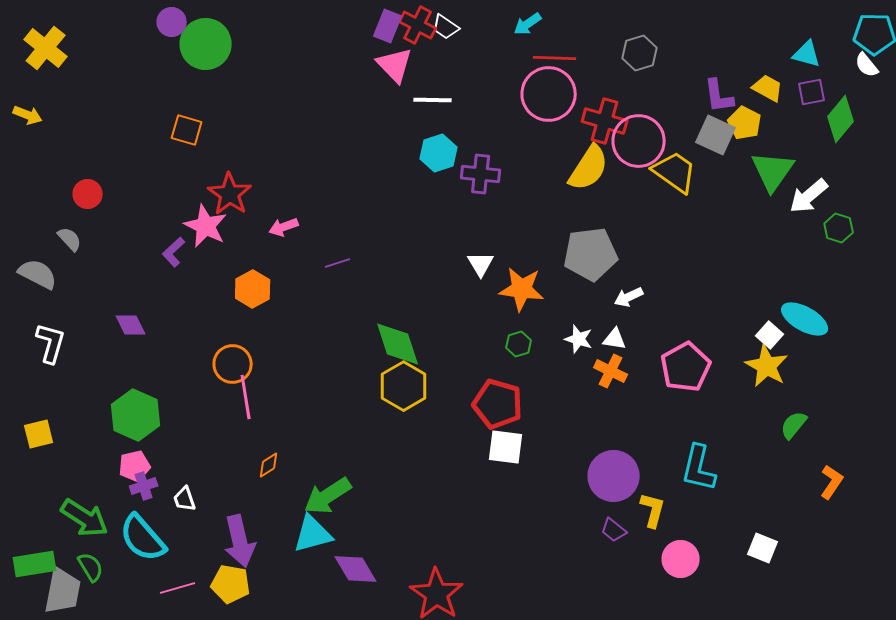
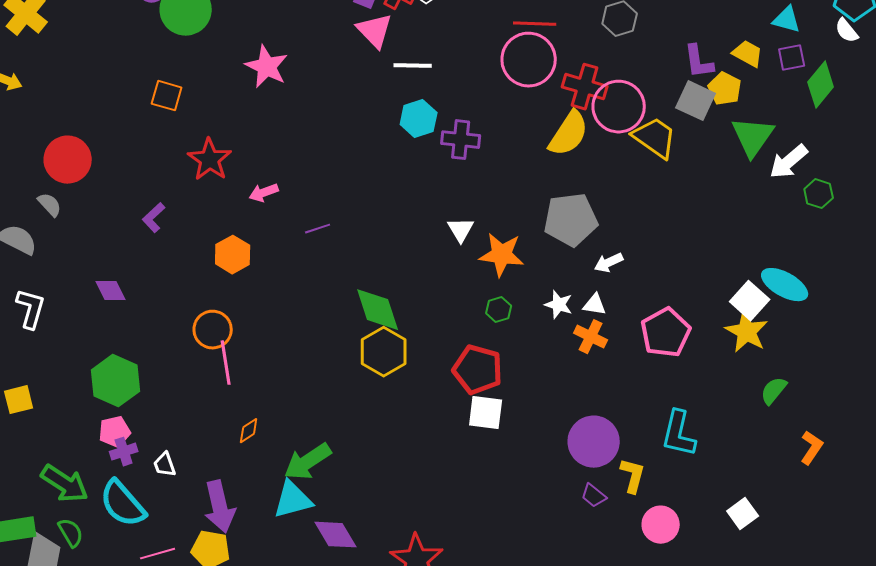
red circle: (88, 194) -> (68, 160), size x1.6
pink star: (206, 226) -> (267, 67), moved
white square: (770, 335) -> (750, 301), size x1.4
white square: (763, 548) -> (743, 514), turned 32

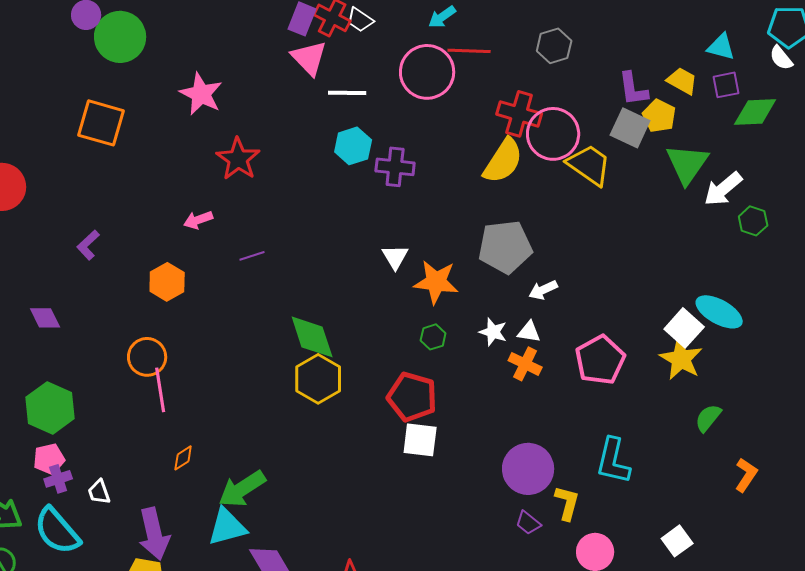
pink circle: (529, 60) -> (427, 72), moved
green diamond: (821, 85) -> (755, 112), turned 48
orange square: (167, 96) -> (101, 123), size x1.5
red star: (210, 160) -> (238, 159), moved

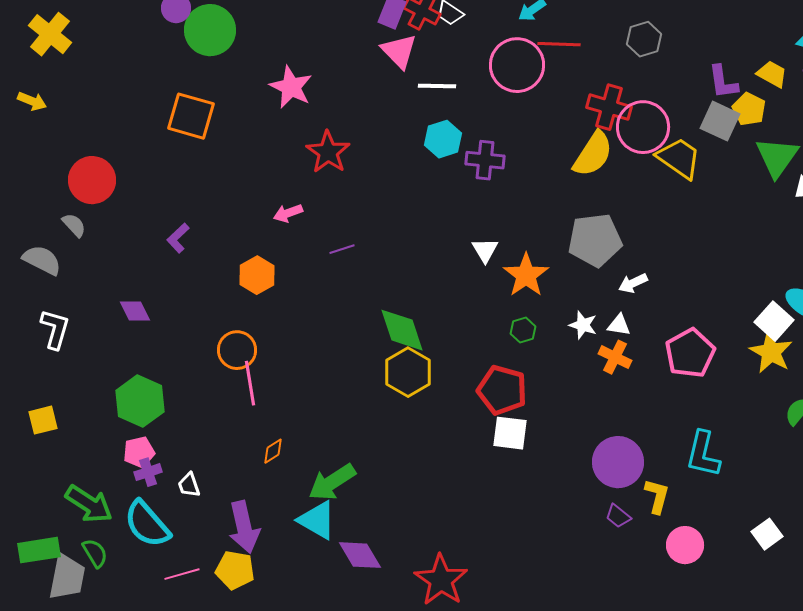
orange star: (436, 282) -> (526, 275), turned 30
cyan triangle: (227, 527) -> (317, 520), turned 45

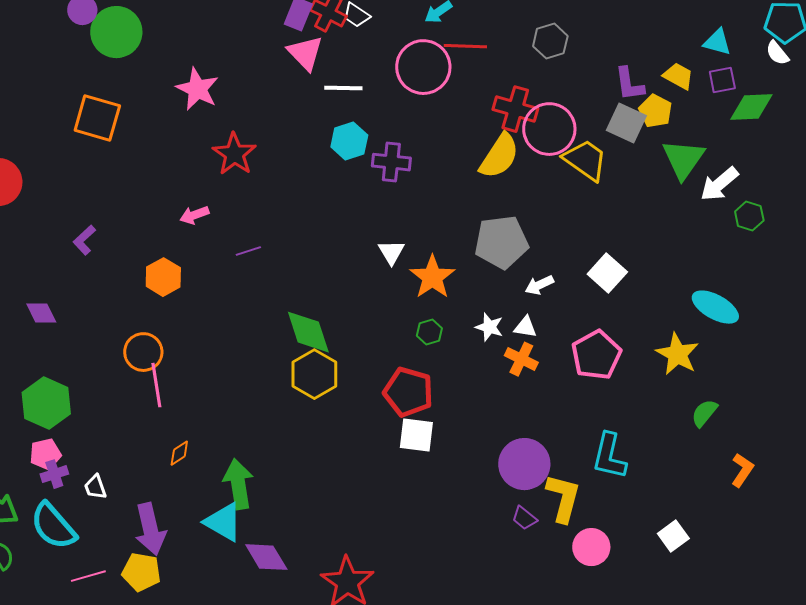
white square: (774, 321) -> (607, 273), moved
green arrow: (332, 482) -> (238, 484), turned 114
yellow L-shape: (657, 496) -> (563, 498), size x1.4

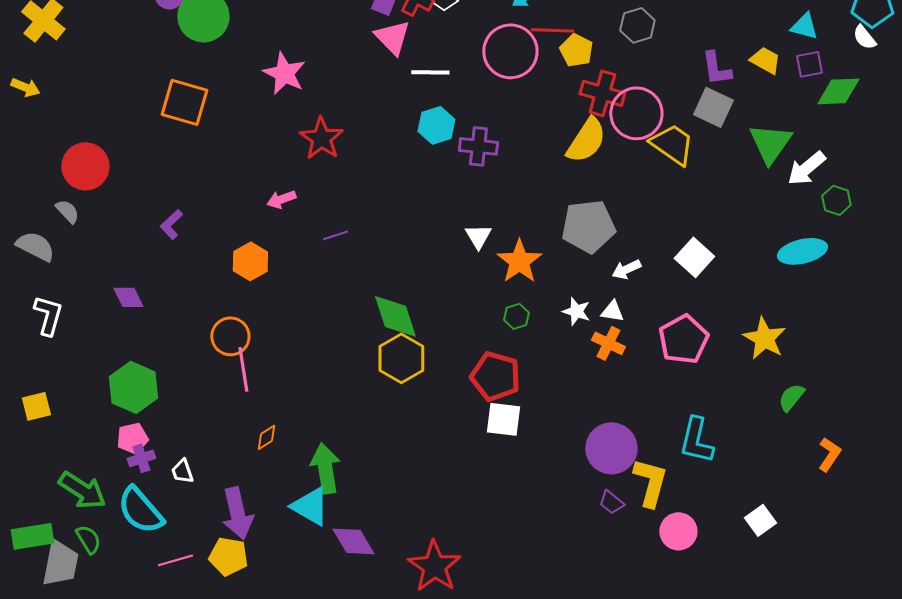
yellow pentagon: (655, 111) -> (576, 50), moved
cyan ellipse: (715, 307) -> (802, 251), moved, turned -42

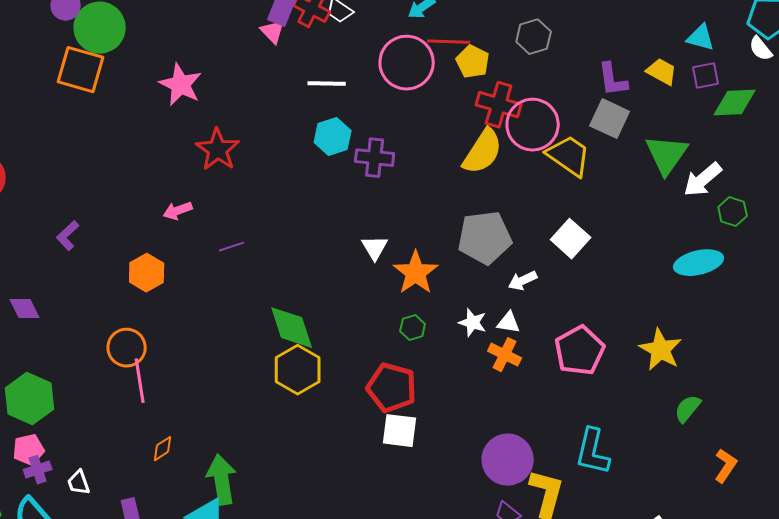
pink triangle: (392, 37) -> (273, 32), moved, size x0.7
orange square: (184, 102) -> (81, 70), moved
white square: (694, 257) -> (571, 239), moved

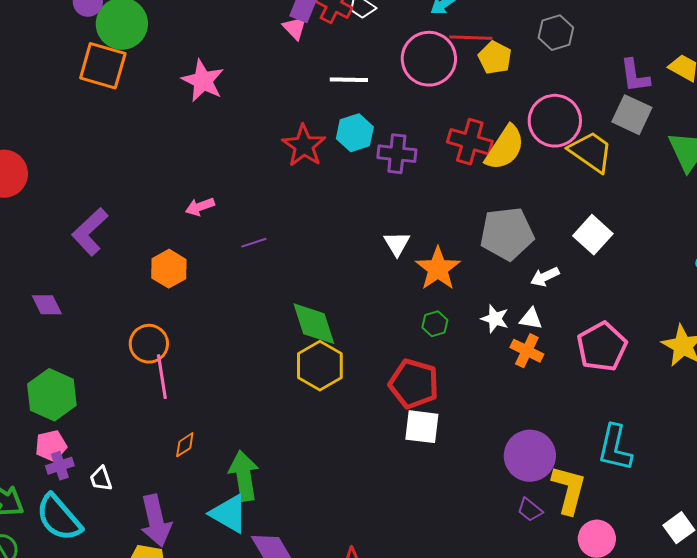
red cross: (499, 105) -> (470, 142), moved
red star: (218, 150) -> (304, 146), moved
purple L-shape: (68, 236) -> (90, 232), size x1.6

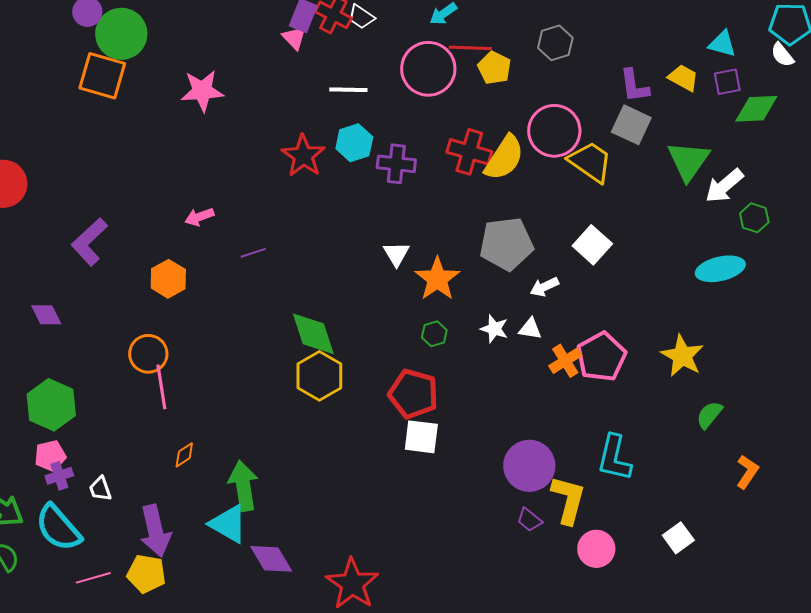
pink star: (203, 81) -> (202, 91), turned -30
orange cross: (527, 351) -> (565, 361), moved, turned 32

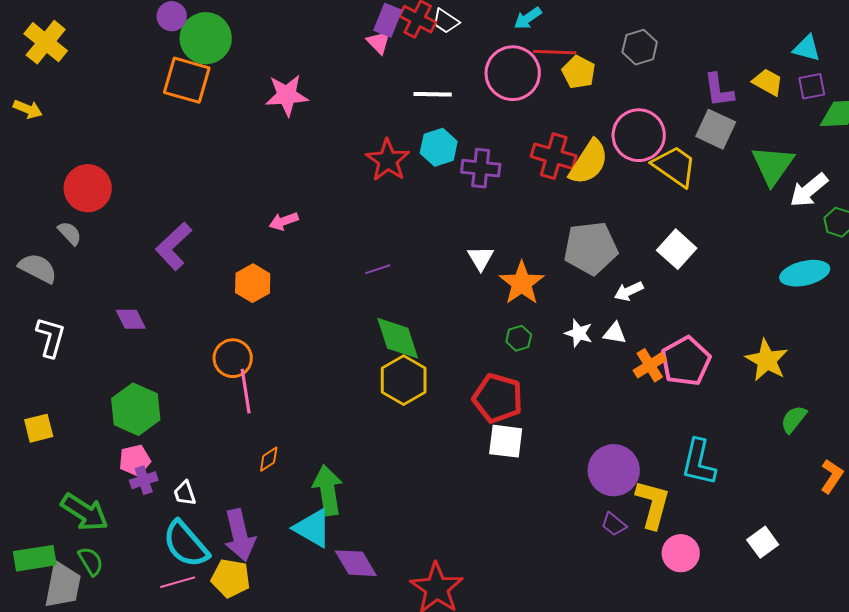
purple line: (253, 253) -> (378, 269), moved
cyan semicircle: (58, 528) -> (186, 544), moved

